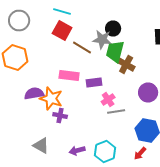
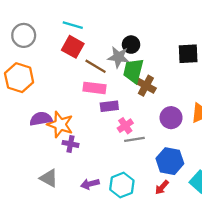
pink rectangle: (69, 76) -> (94, 88), moved

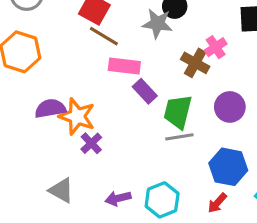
brown line: (96, 66) -> (104, 36), moved
green trapezoid: (133, 71) -> (178, 112), moved
purple rectangle: (109, 106) -> (145, 91), turned 54
pink cross: (125, 126) -> (216, 47), moved
purple cross: (70, 144) -> (91, 143), turned 35

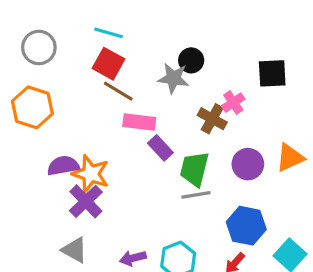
purple cross: (91, 143) -> (86, 201), moved, size x1.5

